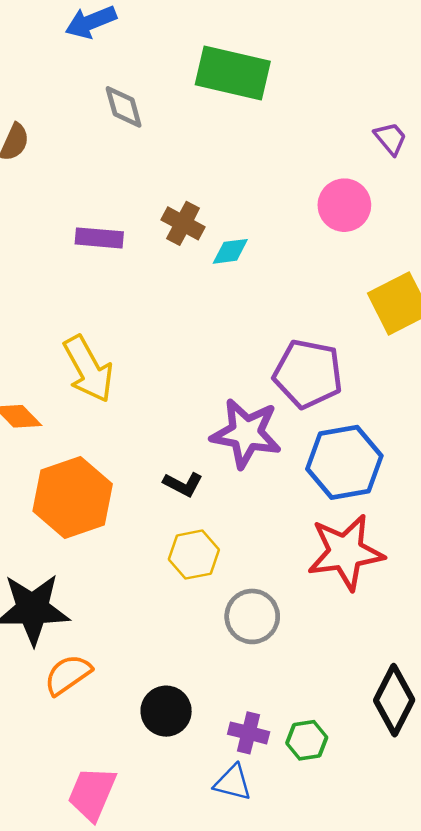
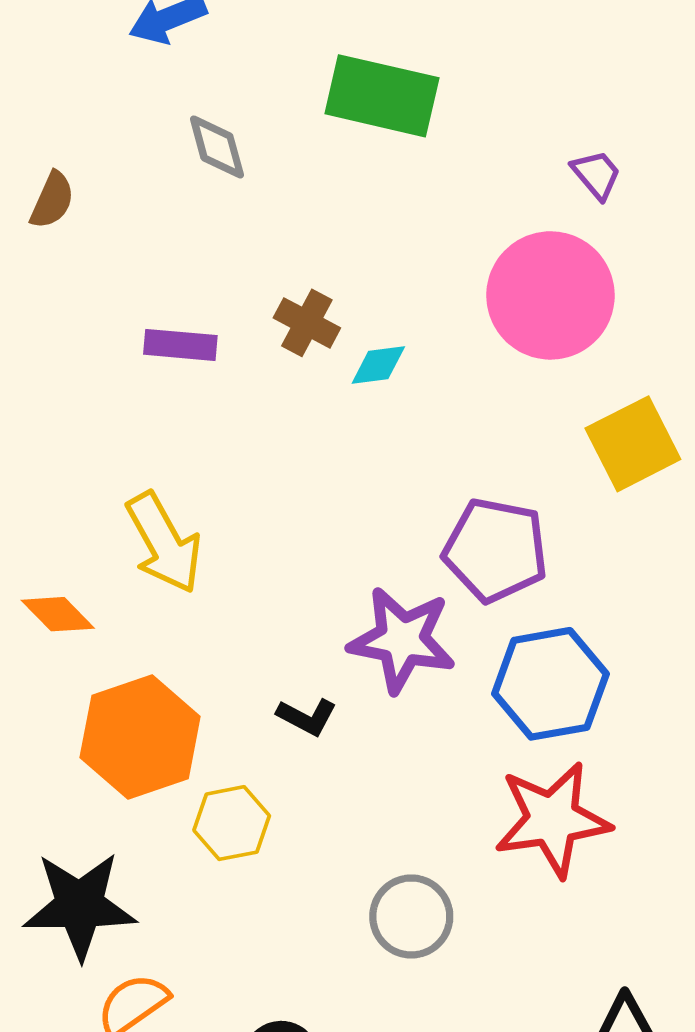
purple trapezoid: (390, 138) -> (596, 175), moved
pink circle: (344, 205) -> (550, 295), size x1.6
yellow hexagon: (194, 555) -> (232, 823), moved

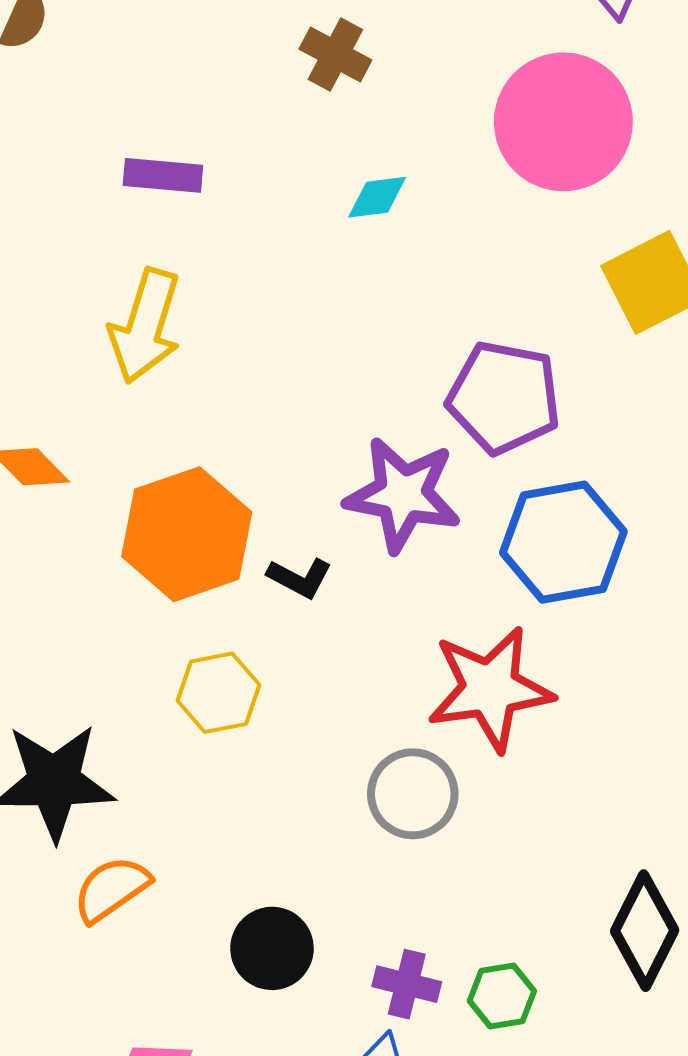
brown cross: (307, 323) -> (335, 54), moved
yellow arrow: (164, 543) -> (145, 326), moved, turned 46
orange hexagon: (140, 737) -> (187, 534), moved
red star: (552, 819) -> (490, 689), moved

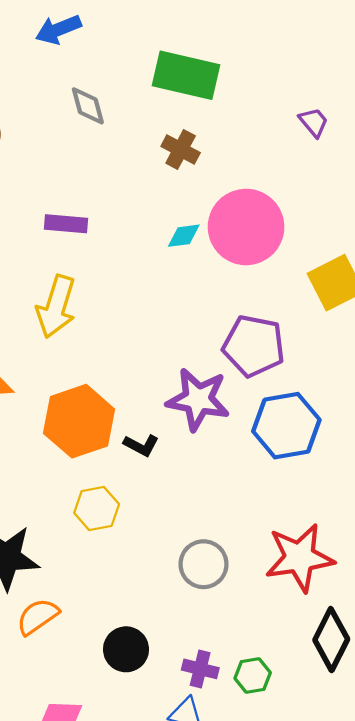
brown cross: (335, 54) -> (181, 149), moved
pink circle: (563, 122) -> (246, 227), moved
red star: (490, 689) -> (300, 558), moved

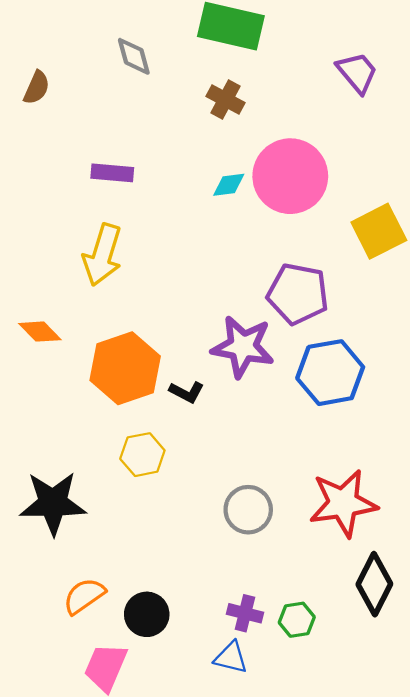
purple trapezoid: (314, 122) -> (357, 73), size x1.4
orange semicircle: (38, 617) -> (84, 596), moved
black circle: (126, 649) -> (147, 614), moved

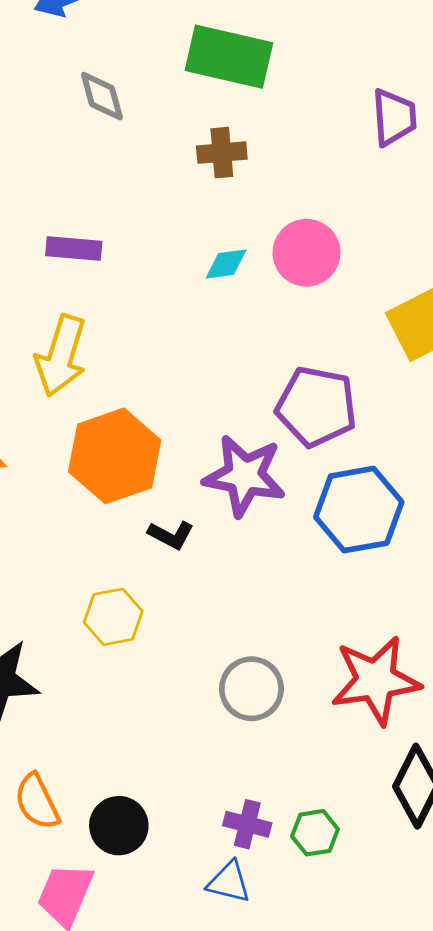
purple trapezoid: (357, 73) -> (394, 117), turned 36
brown cross: (226, 100) -> (222, 153), turned -33
pink circle: (290, 176) -> (307, 253), size x0.7
orange hexagon: (125, 368) -> (115, 456), moved
orange semicircle: (84, 596) -> (37, 802), turned -81

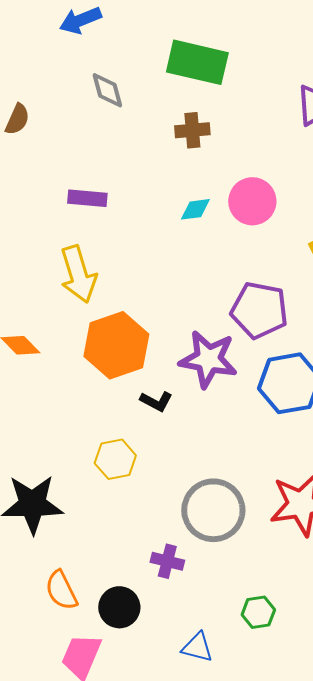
yellow arrow: (61, 356) -> (78, 274), turned -34
gray circle: (251, 689) -> (213, 510), size x1.4
purple cross: (247, 824) -> (167, 561), moved

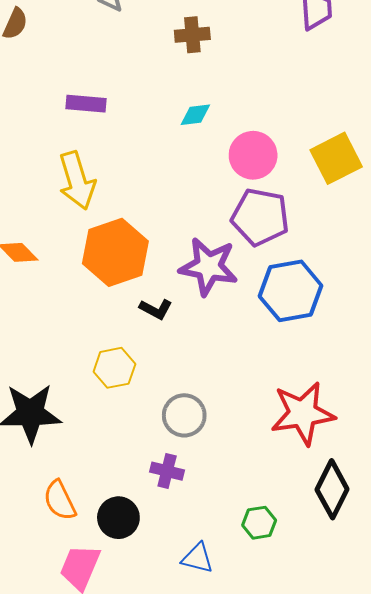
pink circle: (252, 201) -> (253, 155), moved
gray circle: (213, 510) -> (184, 415), moved, size x0.7

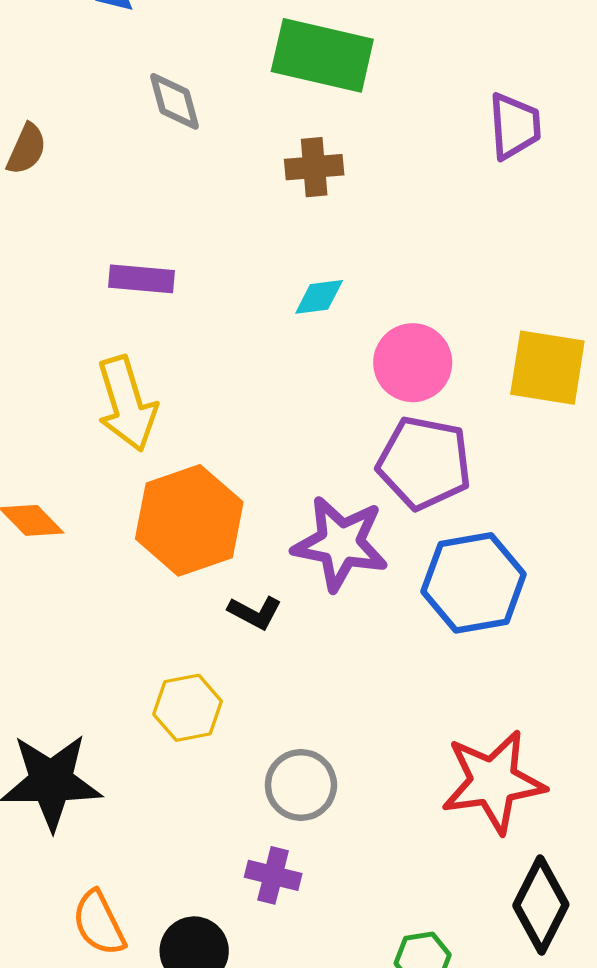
yellow square: (336, 158) -> (547, 368), turned 36

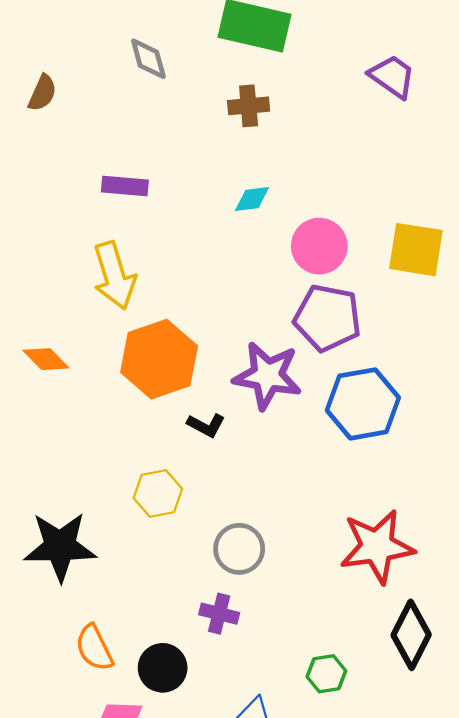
purple trapezoid: (515, 126) -> (392, 76), turned -51

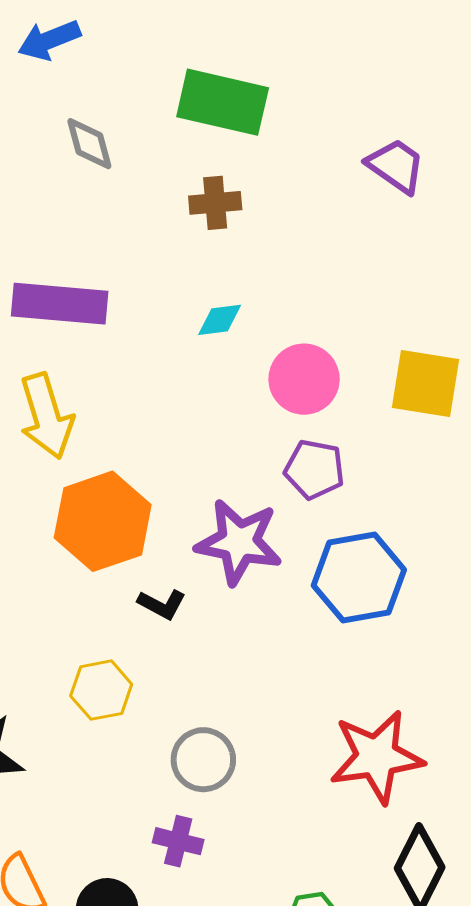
purple rectangle: (125, 186) -> (60, 304), size x1.6
purple pentagon: (328, 318) -> (314, 469), size x0.7

